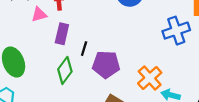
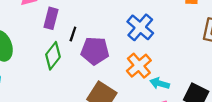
blue cross: (176, 31) -> (140, 27), moved, turned -32

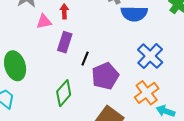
purple pentagon: (95, 51) -> (105, 76), turned -30
green diamond: (53, 56) -> (64, 93), moved

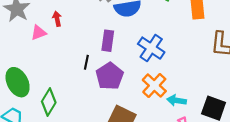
purple rectangle: (65, 42) -> (108, 41), moved
green diamond: (64, 93) -> (49, 102), moved

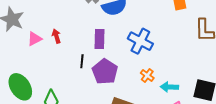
red arrow: (57, 19) -> (56, 36), moved
orange cross: (154, 86) -> (147, 76), size x0.6

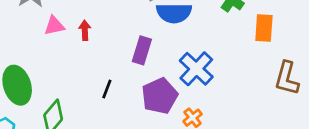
black line: (82, 61) -> (107, 89), moved
purple pentagon: (105, 72) -> (160, 96), moved

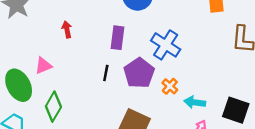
pink triangle: (54, 26) -> (43, 66), moved
black line: (107, 89) -> (106, 73), moved

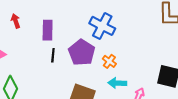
purple rectangle: (118, 38) -> (48, 30), moved
cyan arrow: (195, 102) -> (117, 83), moved

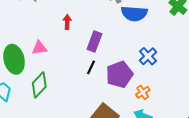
blue cross: (102, 26) -> (148, 56), size x0.7

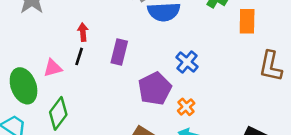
black line: (91, 67) -> (79, 56), moved

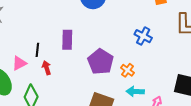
red arrow: (83, 32) -> (47, 68), moved
blue cross: (187, 62) -> (143, 36), moved

